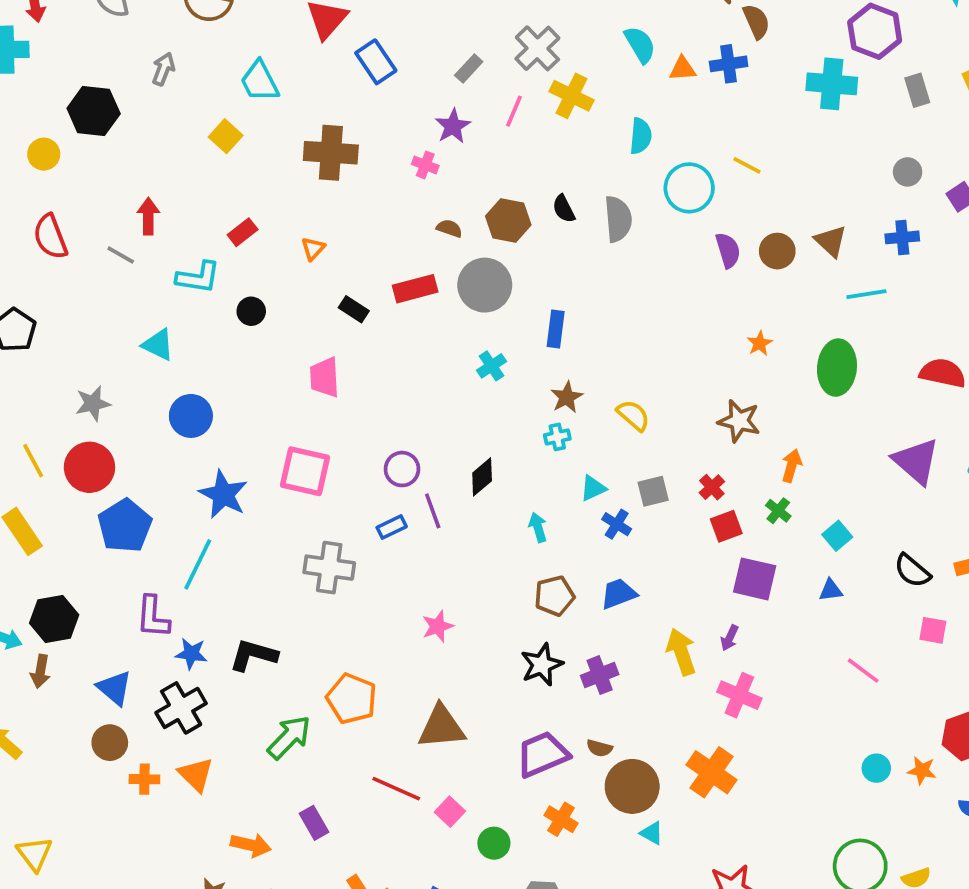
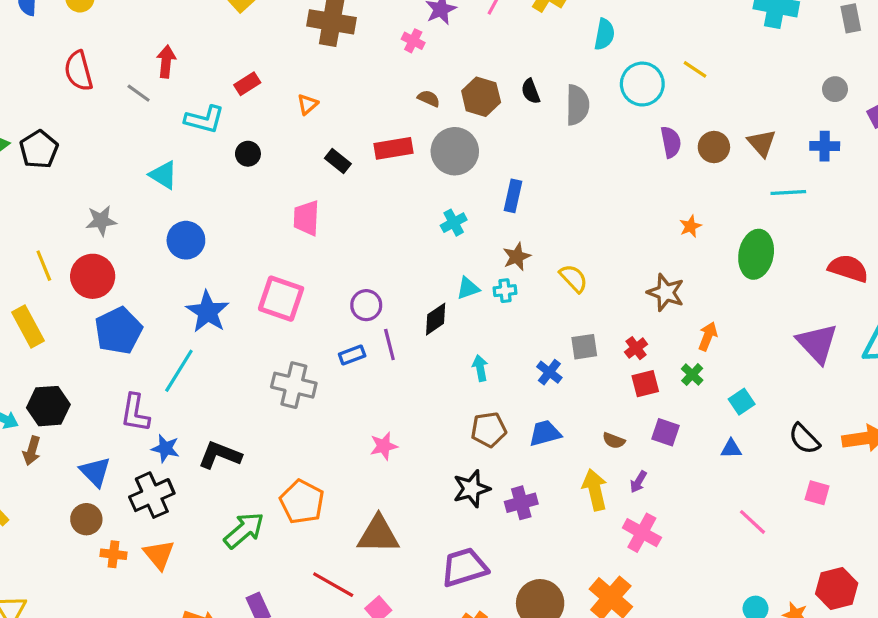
cyan triangle: (593, 488) -> (468, 288), moved
purple square: (755, 579) -> (665, 432), size x0.7
brown semicircle: (599, 748) -> (614, 441), moved

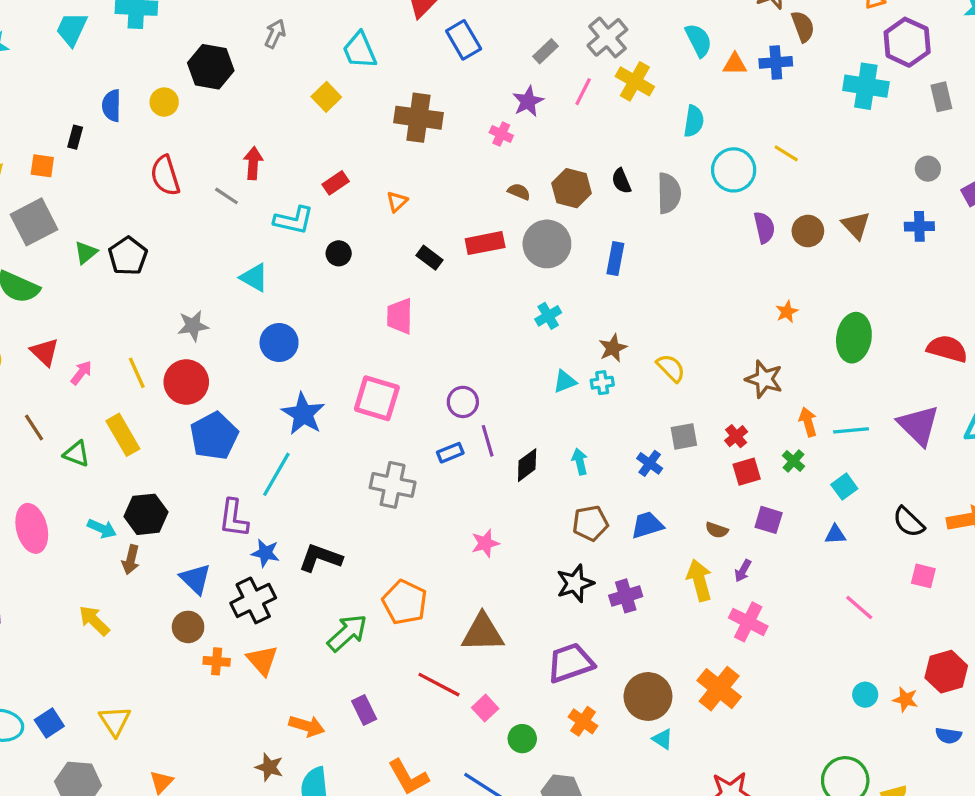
cyan line: (788, 193) -> (851, 430), moved
blue rectangle: (513, 196) -> (615, 259), moved
black diamond: (436, 319) -> (527, 465), moved
orange arrow: (708, 336) -> (808, 422), turned -36

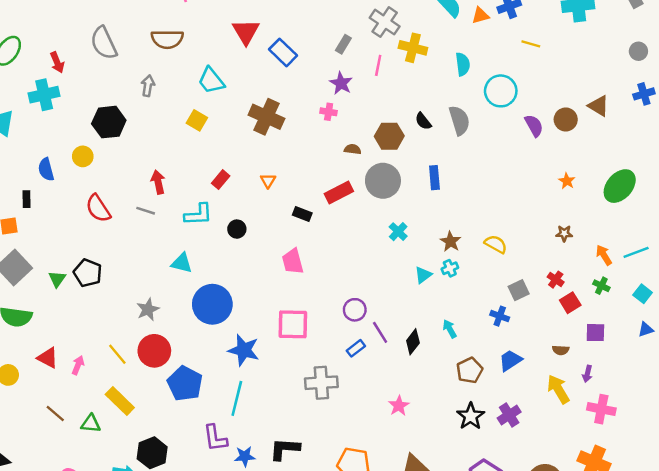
brown cross: (418, 118) -> (266, 117), turned 32
yellow line: (786, 153) -> (531, 44), moved
green ellipse: (854, 338) -> (620, 186), turned 48
blue circle: (279, 343) -> (212, 304), size x1.4
brown star: (764, 379) -> (564, 233), size x0.6

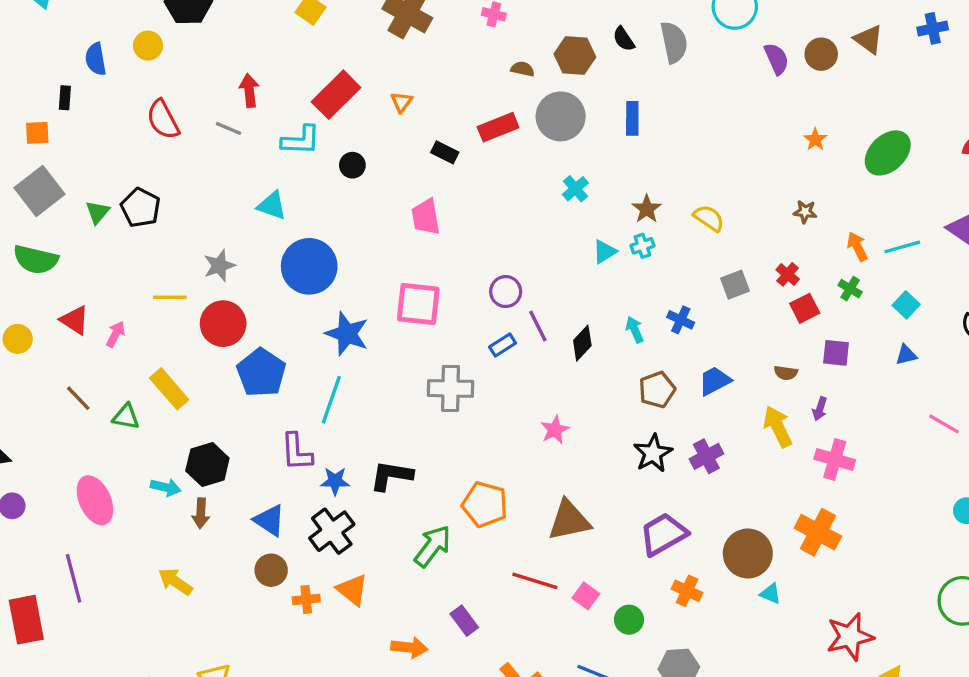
red rectangle: (221, 180) -> (336, 95), size x1.8
blue cross: (500, 316) -> (681, 320), moved
yellow line: (117, 354) -> (170, 297), moved, turned -55

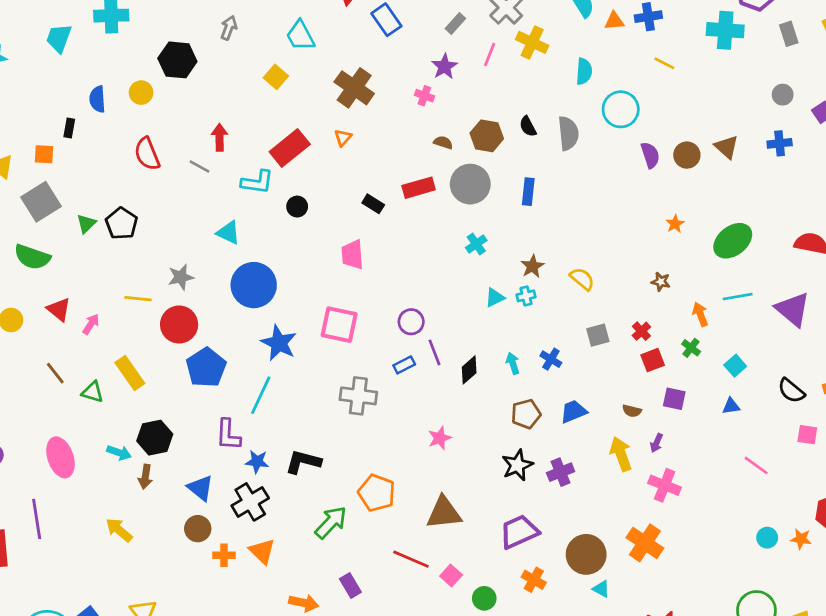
orange triangle: (401, 102) -> (343, 138), moved
cyan line: (902, 247) -> (738, 297), moved

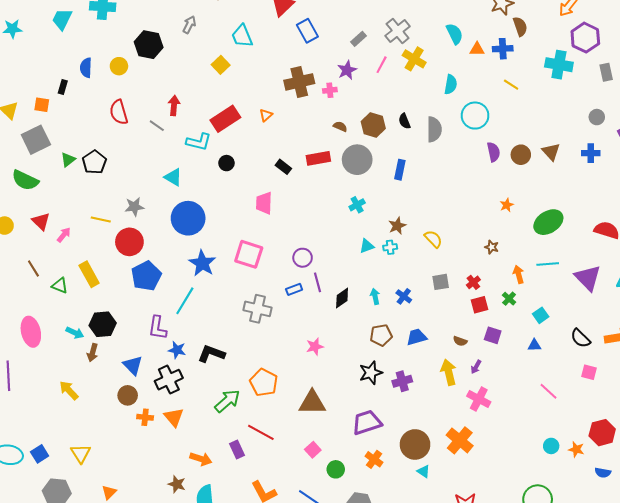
brown cross: (354, 88) -> (299, 82), moved, turned 36
pink cross: (424, 96) -> (330, 90), turned -32
red line: (411, 559) -> (261, 432), moved

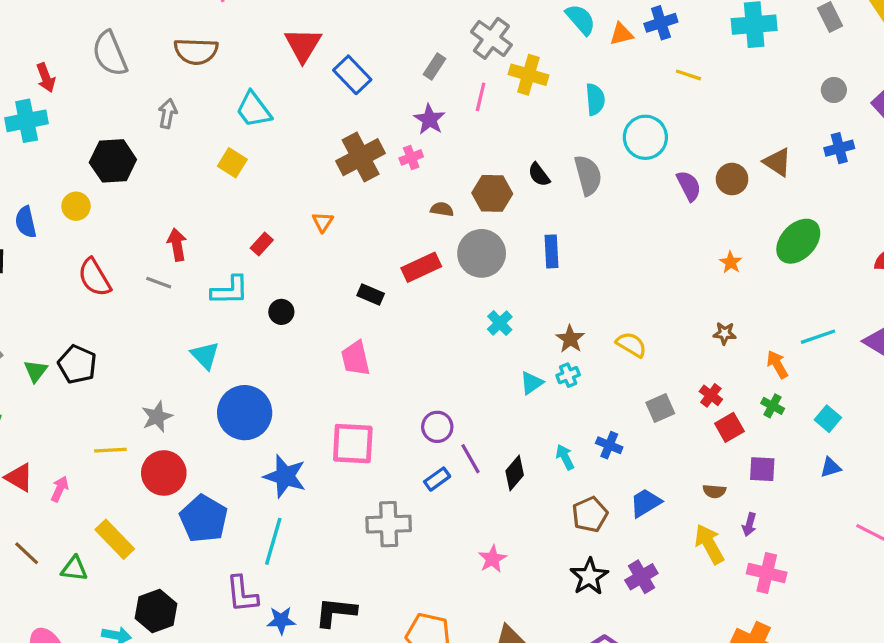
red rectangle: (225, 119) -> (262, 244), size x0.5
cyan triangle: (173, 177) -> (205, 355), turned 30
green ellipse: (548, 222) -> (798, 241), moved

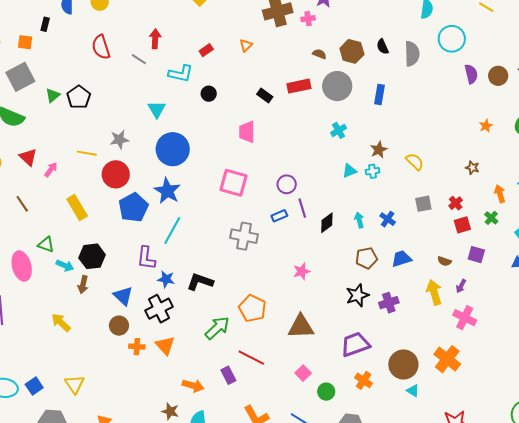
blue star: (285, 476) -> (167, 191), moved
green triangle: (74, 569) -> (46, 244), moved

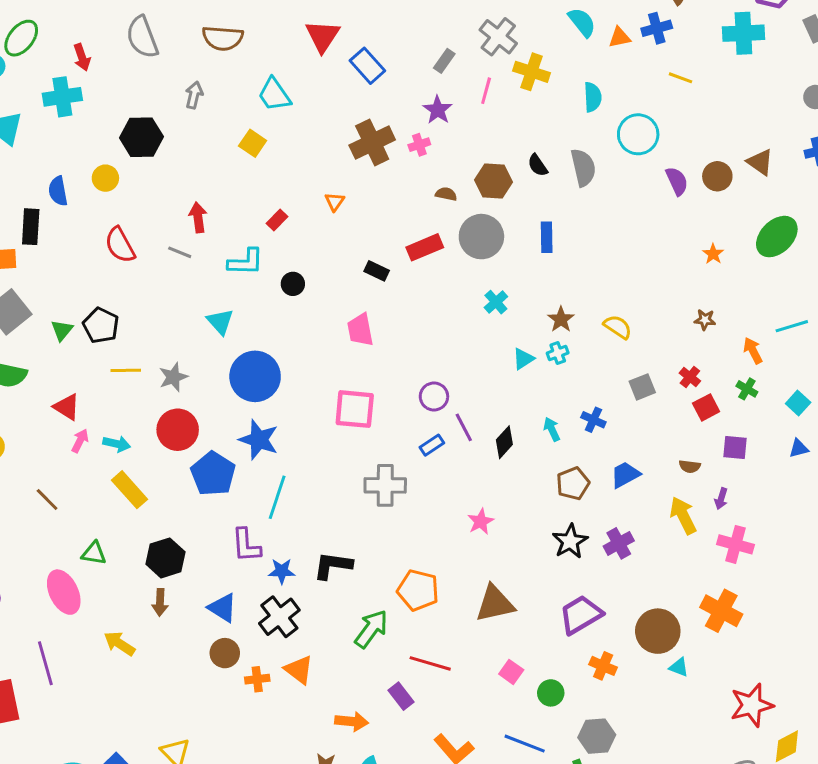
black rectangle: (45, 24) -> (31, 227), size x1.6
yellow line: (87, 153) -> (126, 370), moved
red triangle: (28, 157) -> (67, 407), moved
cyan arrow: (65, 266) -> (117, 444), moved
yellow arrow: (61, 322) -> (119, 644), moved

